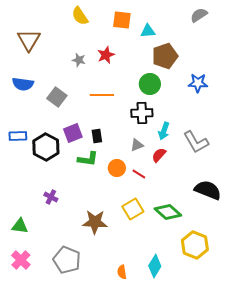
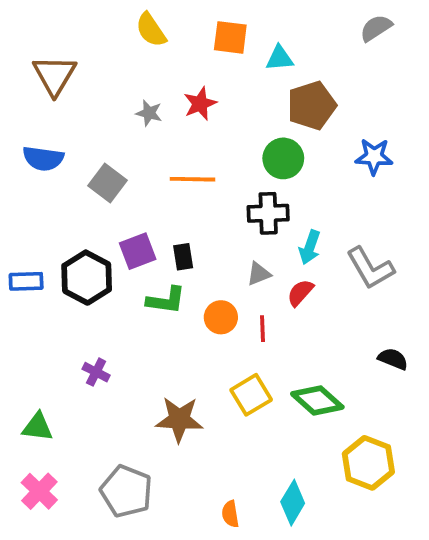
blue rectangle: (18, 136) -> (26, 281), moved
red line: (139, 174) -> (262, 329), turned 56
black semicircle: (208, 190) -> (393, 359), size x0.6

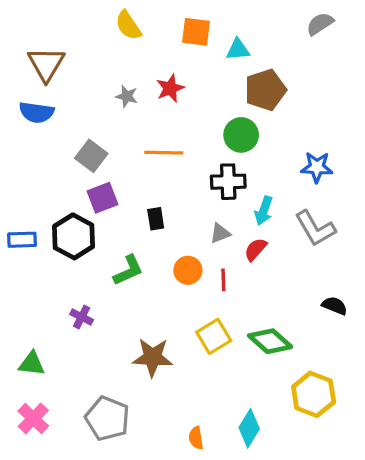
blue star: (374, 157) -> (317, 167), moved
blue semicircle: (43, 158) -> (36, 112), moved
purple square: (138, 251) -> (103, 198), moved
green L-shape: (166, 300) -> (128, 270), moved, turned -32

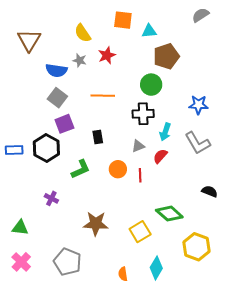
yellow semicircle: (128, 25) -> (83, 33), moved
blue semicircle: (36, 112) -> (56, 70), moved
yellow square: (214, 336) -> (140, 232), moved

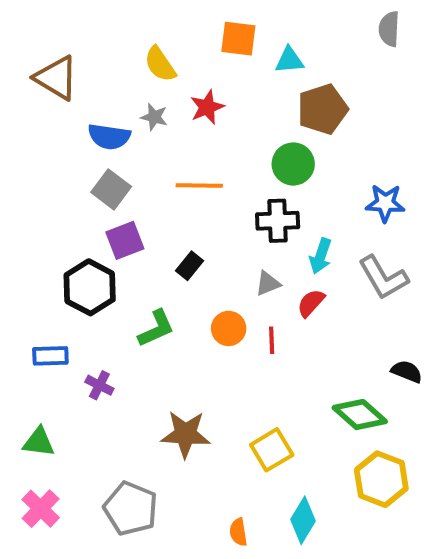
gray semicircle: (201, 15) -> (389, 29), turned -54
brown triangle: (29, 40) -> (56, 78), turned -30
black rectangle: (98, 137) -> (189, 266), turned 48
blue rectangle: (14, 150) -> (50, 356), moved
green diamond: (169, 214) -> (360, 415), moved

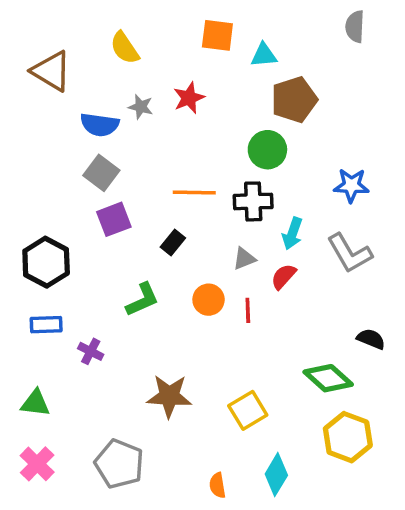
yellow semicircle: (160, 64) -> (125, 48), moved
orange line: (199, 186) -> (194, 193), moved
black hexagon: (90, 287) -> (46, 262), moved

